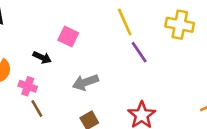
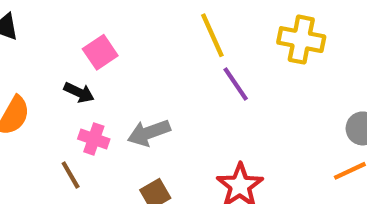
pink square: (68, 36) -> (100, 52), moved, turned 30
pink cross: (28, 86) -> (94, 139), moved

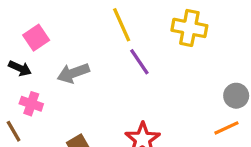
gray arrow: (149, 133) -> (73, 73), moved

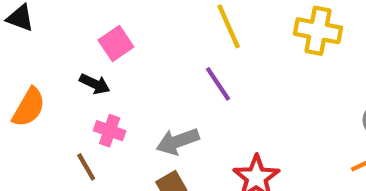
purple line: (139, 62) -> (218, 84), moved
gray arrow: (73, 73) -> (178, 141), moved

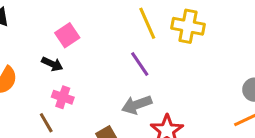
yellow cross: (318, 31) -> (188, 26), moved
gray arrow: (178, 141) -> (137, 105), moved

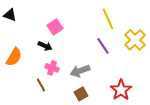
yellow cross: (188, 26) -> (135, 40), moved, turned 35
gray arrow: (137, 105) -> (80, 71), moved

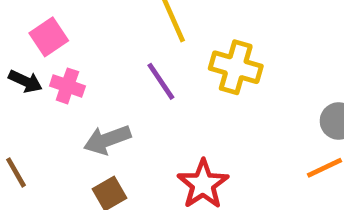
yellow cross: (135, 40) -> (236, 67), turned -30
pink cross: (52, 68) -> (67, 86), moved

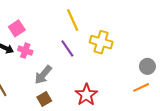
gray arrow: (107, 140) -> (43, 75), turned -30

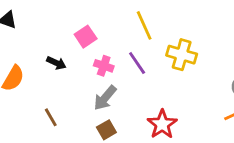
pink square: (17, 28) -> (86, 37), moved
pink cross: (25, 51) -> (104, 66), moved

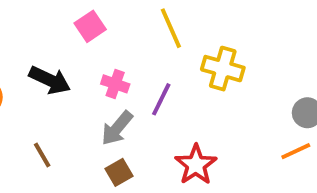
pink square: (86, 37) -> (90, 26), moved
black arrow: (56, 63) -> (50, 80), size x1.5
purple line: (137, 63) -> (161, 99), moved, turned 60

